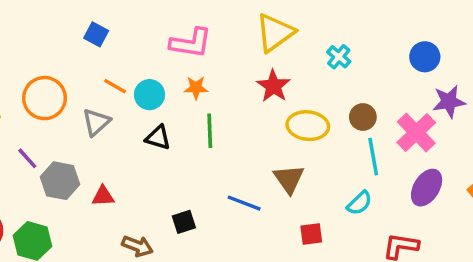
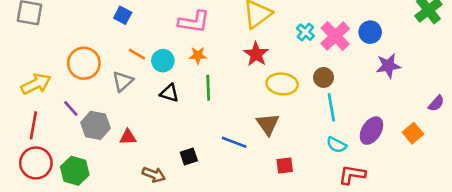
pink cross: (416, 132) -> (335, 36), moved
cyan semicircle: (359, 203) -> (336, 145), moved, turned 72

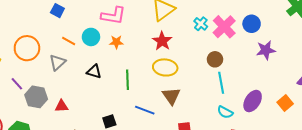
cyan circle: (163, 61) -> (91, 37), moved
yellow ellipse: (282, 84) -> (165, 67), moved
green line: (208, 88) -> (128, 80), moved

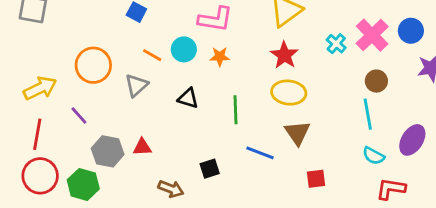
cyan cross: (201, 24) -> (336, 44), moved
brown circle: (215, 59) -> (376, 81), moved
gray hexagon: (36, 97) -> (108, 151), moved

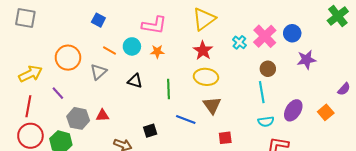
cyan semicircle: (374, 156) -> (266, 122), turned -35

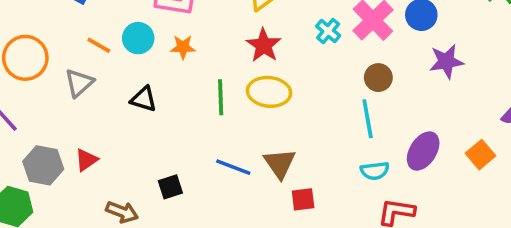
green line: (168, 89) -> (221, 97), moved
brown triangle: (212, 105) -> (280, 164), moved
red triangle: (102, 115) -> (86, 160), turned -32

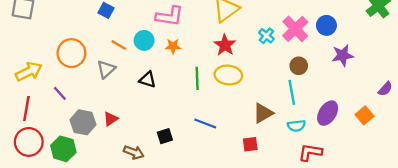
brown triangle: (280, 164) -> (263, 113), moved, turned 35

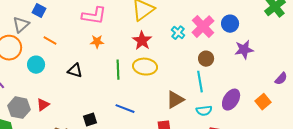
cyan circle: (144, 40) -> (36, 65), moved
gray triangle: (106, 69) -> (21, 25), moved

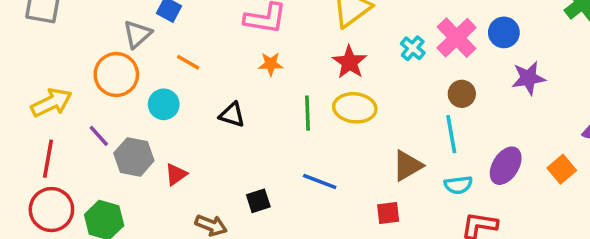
gray hexagon: (19, 108) -> (134, 157), moved

